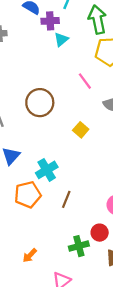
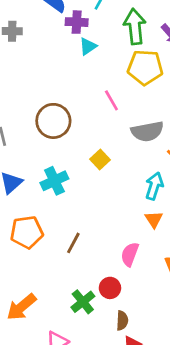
cyan cross: (47, 170) -> (54, 181), moved
green cross: (79, 246) -> (83, 302), turned -30
orange arrow: (30, 255) -> (21, 307), size x1.6

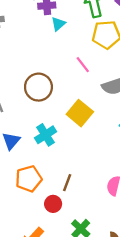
yellow square: (100, 160) -> (80, 113), size x1.6
red circle: (110, 288) -> (53, 204), moved

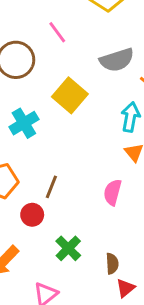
pink line: (83, 65) -> (57, 32), moved

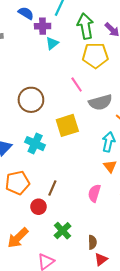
pink line: (57, 32) -> (77, 84), moved
yellow square: (70, 95) -> (67, 125), turned 30
cyan cross: (24, 123) -> (35, 144), turned -36

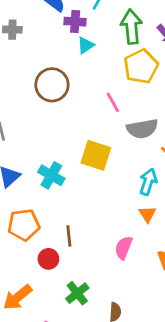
yellow pentagon: (95, 55) -> (141, 66), turned -30
brown circle: (31, 100) -> (52, 85), moved
yellow square: (67, 125) -> (96, 155), turned 30
brown line: (52, 188) -> (69, 236), turned -35

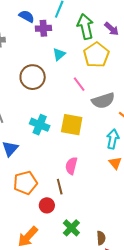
cyan triangle: (86, 45) -> (59, 54), moved
cyan cross: (51, 175) -> (40, 125), moved
pink semicircle: (124, 248) -> (71, 166), moved

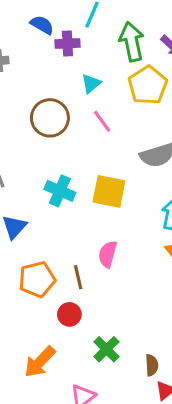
pink line: (79, 84) -> (102, 121), moved
brown line: (60, 187) -> (78, 277), moved

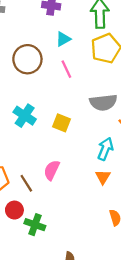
yellow square: (109, 191) -> (62, 123), size x0.7
brown line: (78, 277) -> (26, 183), turned -30
green cross: (106, 349) -> (35, 225), moved, turned -36

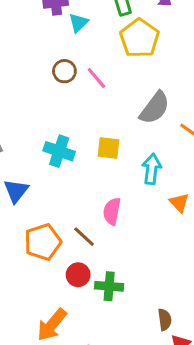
cyan triangle: (63, 39) -> (78, 23), moved
brown circle: (27, 59) -> (64, 71), moved, size x0.6
gray semicircle: (103, 102) -> (155, 108), turned -32
cyan arrow: (105, 149) -> (152, 169), moved

